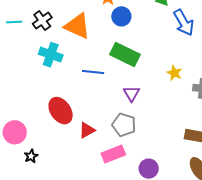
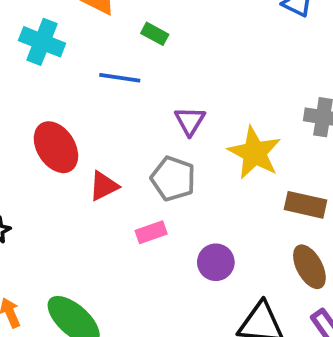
green rectangle: (125, 55) -> (155, 34), moved, size x0.5
yellow star: (174, 73) -> (255, 153), moved, size x1.8
pink rectangle: (113, 154) -> (151, 232), size x0.7

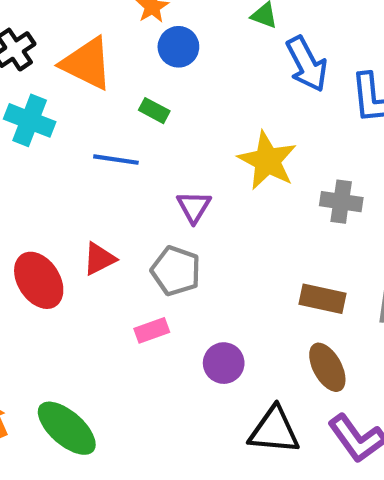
red ellipse: (56, 147) -> (39, 280), moved
yellow star: (255, 153) -> (267, 161), moved
red triangle: (104, 186) -> (99, 259), moved

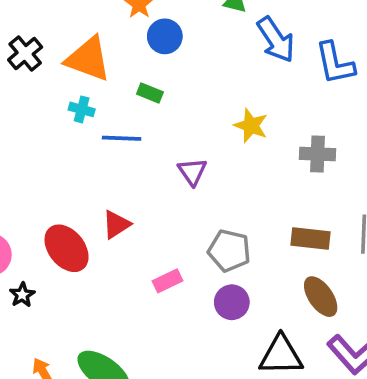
cyan cross: (30, 120) -> (82, 109), moved, size x0.6
yellow star: (267, 161) -> (251, 126), size x0.7
gray pentagon: (176, 271) -> (229, 251), moved

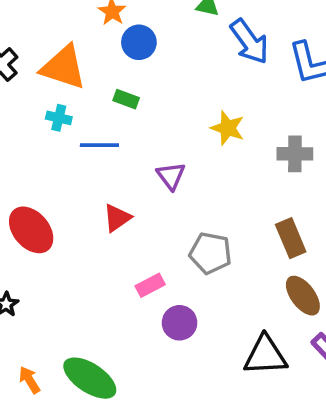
red triangle: (116, 224) -> (117, 218), moved
brown rectangle: (310, 239) -> (291, 238), turned 63
red ellipse: (67, 248) -> (31, 230), moved
purple circle: (232, 302) -> (180, 323), moved

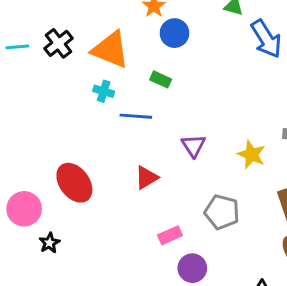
yellow star: (228, 128) -> (251, 155), moved

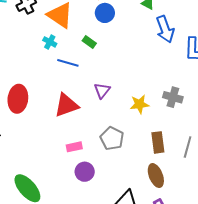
yellow star: (251, 155) -> (139, 104), turned 30
red triangle: (146, 178) -> (66, 105), size x1.5
red ellipse: (74, 183) -> (18, 99), turned 32

